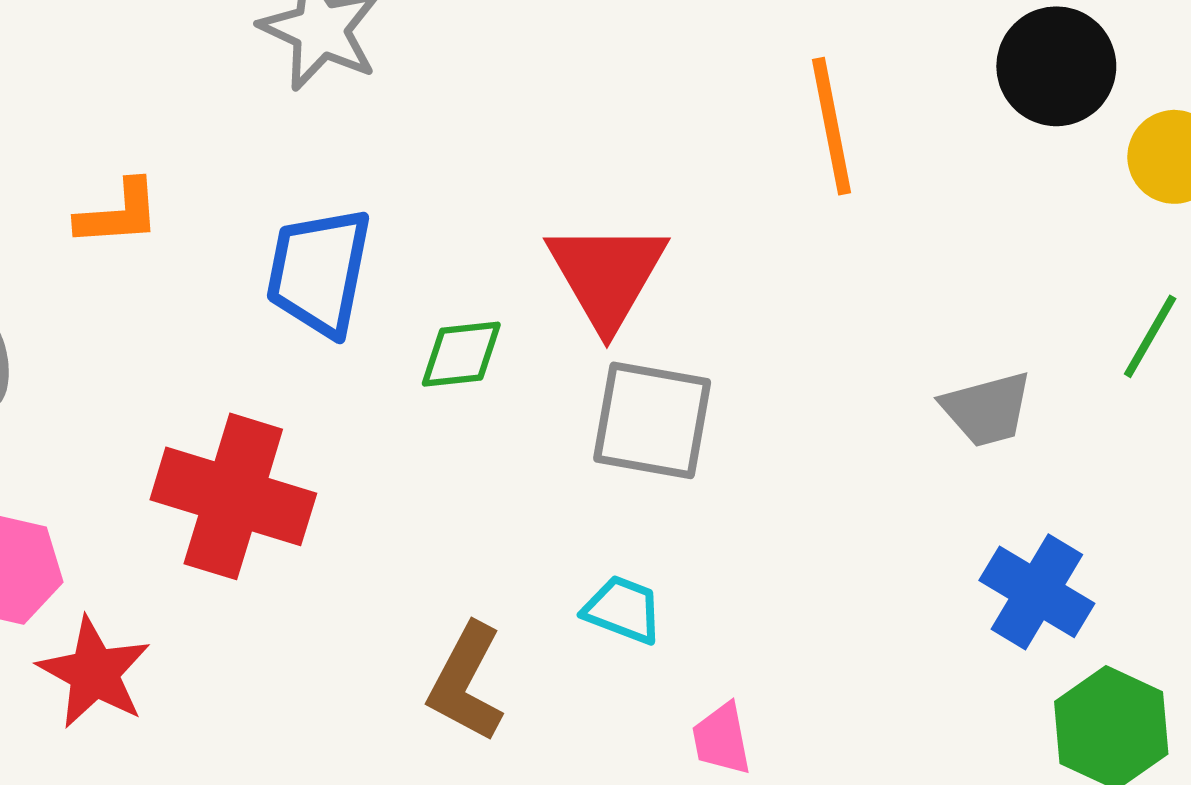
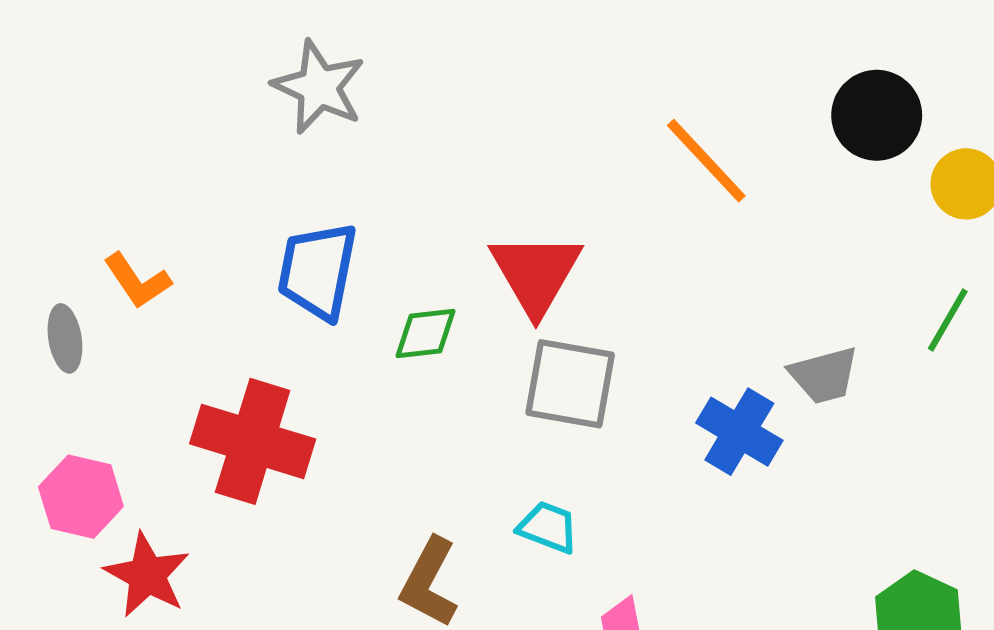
orange line: (832, 126) -> (706, 161), turned -32
orange L-shape: (118, 213) -> (137, 281), moved, turned 60
blue cross: (1037, 592) -> (739, 432), moved

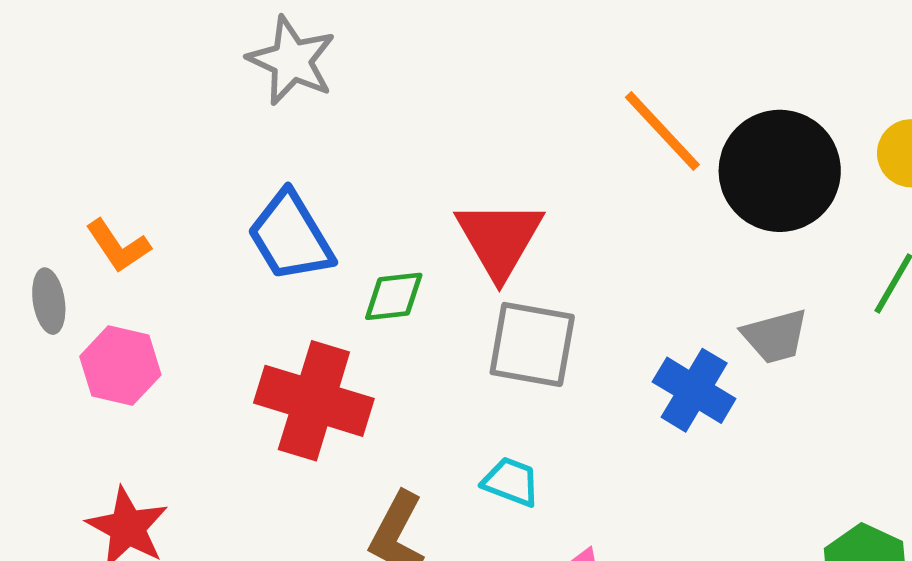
black circle: (877, 115) -> (780, 171), moved, size x1.4
blue trapezoid: (318, 271) -> (290, 237), turned -42
red cross: (253, 441) -> (314, 401), moved
pink hexagon: (81, 497) -> (120, 366), moved

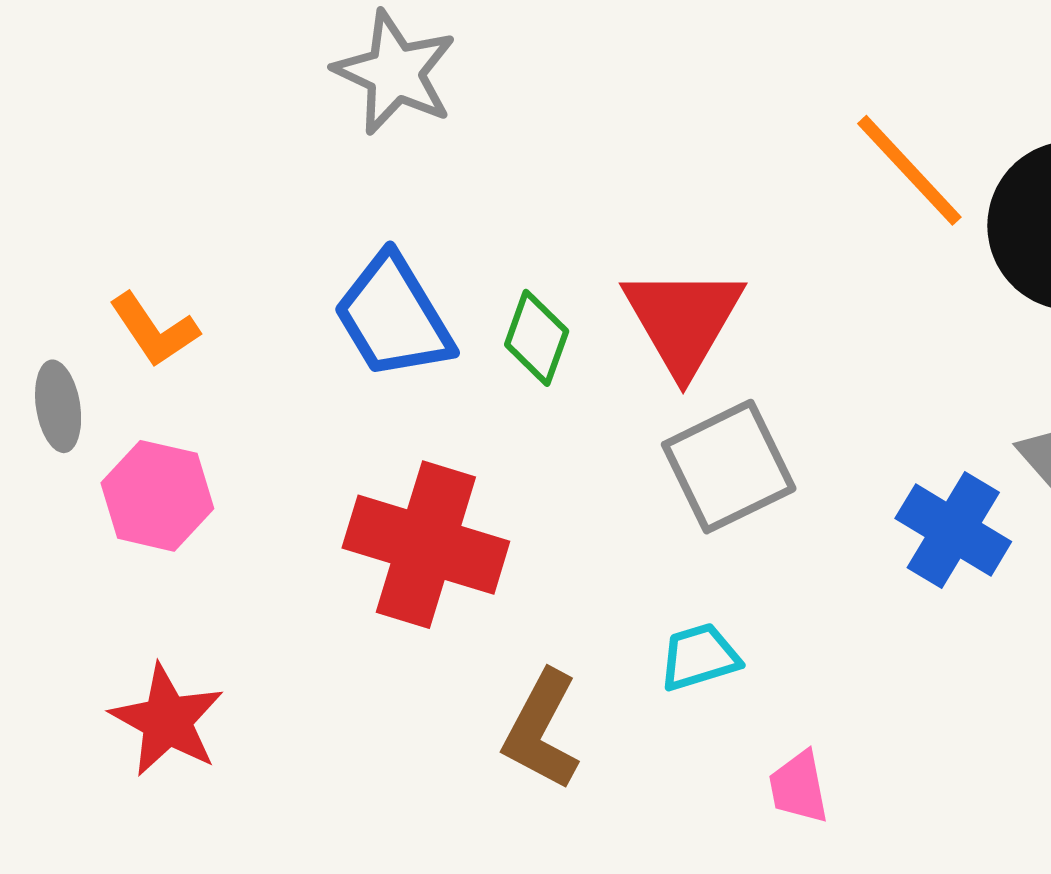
green diamond: (394, 296) -> (537, 338), moved, turned -64
gray square: (532, 344) -> (729, 467), turned -36
cyan trapezoid: (511, 482) -> (699, 657), turned -38

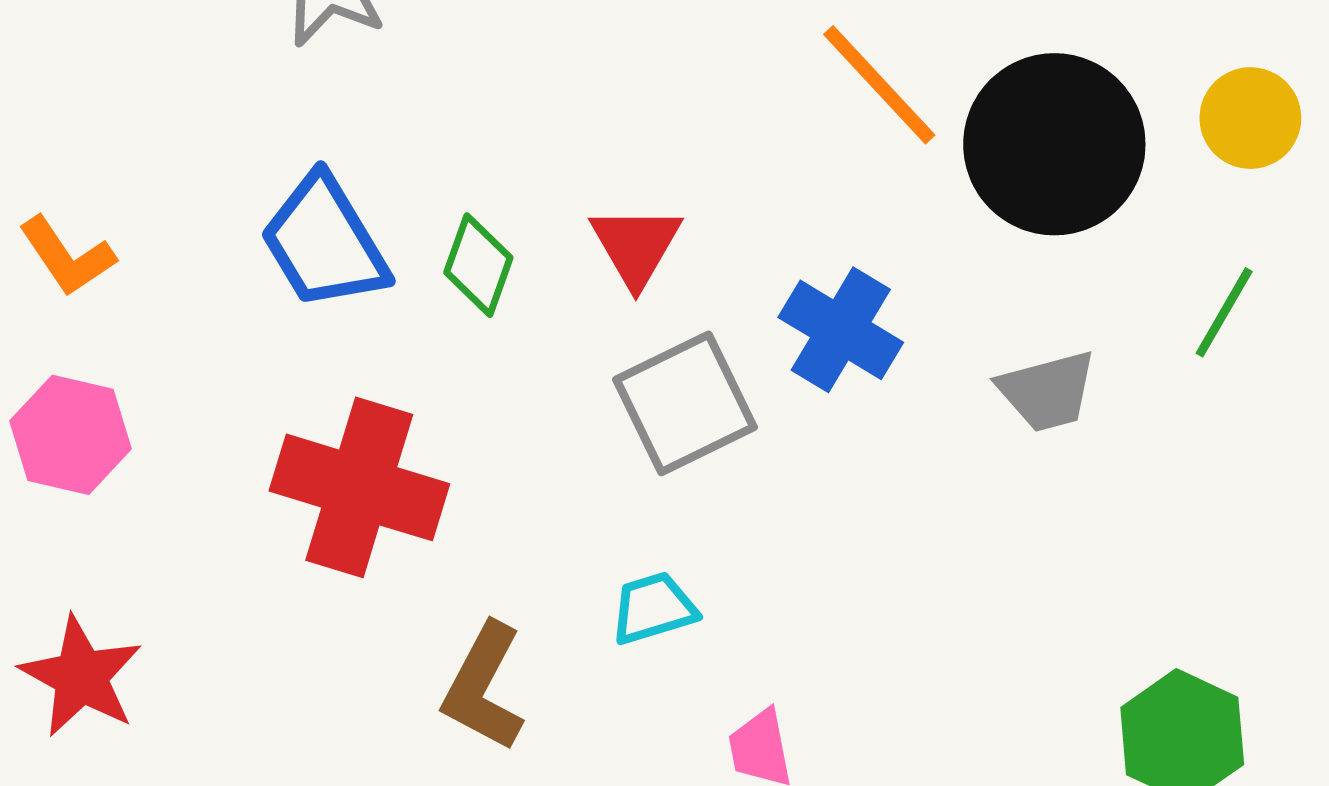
red triangle: (683, 320) -> (636, 246), size x0.7
blue cross: (953, 530) -> (841, 330), moved

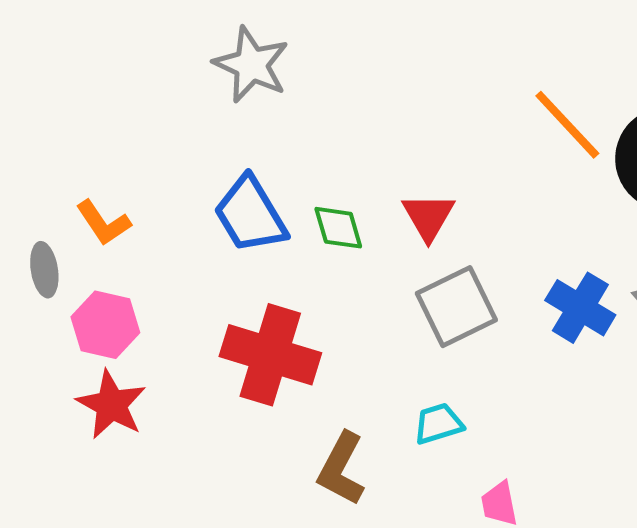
green diamond: (478, 265) -> (338, 228), turned -36
blue cross: (841, 330) -> (580, 308), moved
red star: (81, 676) -> (111, 405), moved

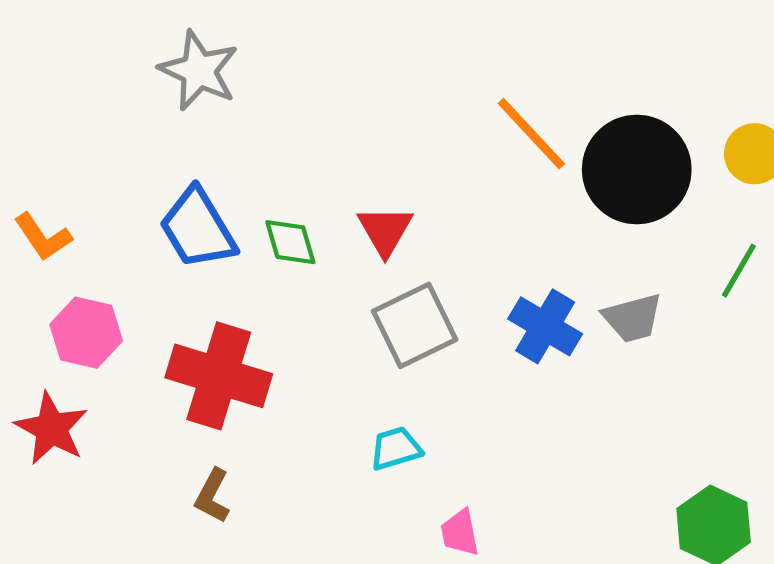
pink hexagon: (105, 325) -> (86, 333), moved
brown L-shape: (341, 469) -> (212, 496), moved, size x0.7

